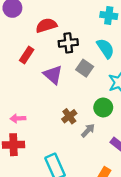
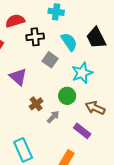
cyan cross: (109, 16) -> (56, 12), moved
purple triangle: (53, 75) -> (18, 77), moved

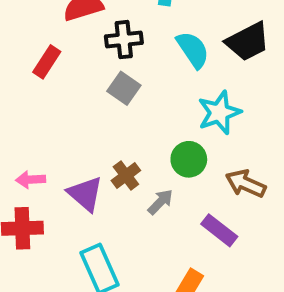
black trapezoid: (96, 38) -> (248, 42), turned -90
gray square: (50, 60) -> (124, 88), moved
purple triangle: (18, 77) -> (85, 194), moved

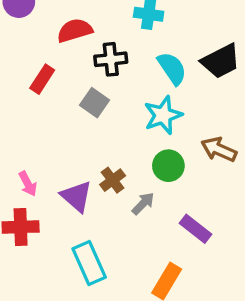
gray square: (124, 88) -> (95, 103), moved
cyan star: (219, 113) -> (163, 115), moved
pink arrow: (31, 180) -> (28, 184), turned -115
brown arrow: (246, 184) -> (219, 149), moved

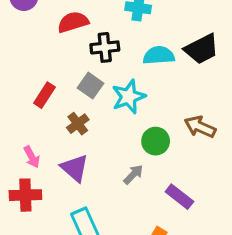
cyan semicircle: (172, 68) -> (159, 55), turned -60
red rectangle: (42, 79) -> (44, 95), moved
cyan star: (163, 115) -> (129, 97), moved
brown cross: (113, 180) -> (78, 124), moved

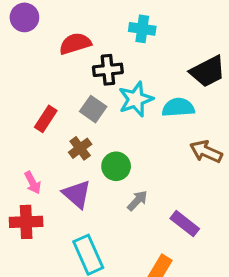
cyan semicircle: (159, 55) -> (178, 107), moved
cyan star: (129, 97) -> (136, 99), moved
green circle: (156, 141) -> (116, 166), moved

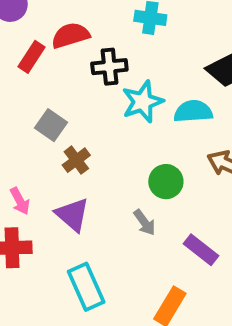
gray square: (93, 109) -> (51, 125), moved
red rectangle: (46, 119) -> (32, 57), moved
green circle: (116, 166) -> (166, 182), moved
gray arrow: (137, 201) -> (144, 222), turned 100

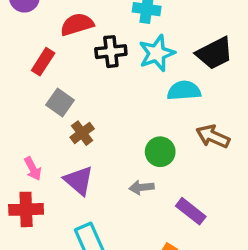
red rectangle: (32, 57) -> (43, 62), moved
cyan star: (143, 102) -> (157, 53), moved
gray arrow: (144, 222) -> (142, 187), turned 120

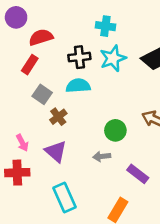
red semicircle: (77, 24) -> (41, 37), moved
cyan semicircle: (184, 91) -> (78, 86), moved

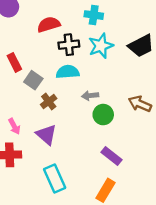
red semicircle: (41, 37) -> (49, 25), moved
red rectangle: (30, 65) -> (14, 62), moved, turned -60
gray arrow: (102, 156) -> (90, 96), moved
purple rectangle: (138, 174) -> (111, 156), moved

